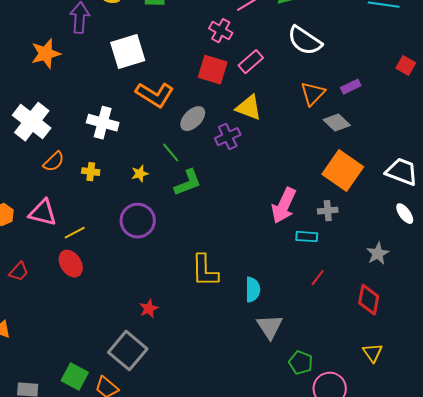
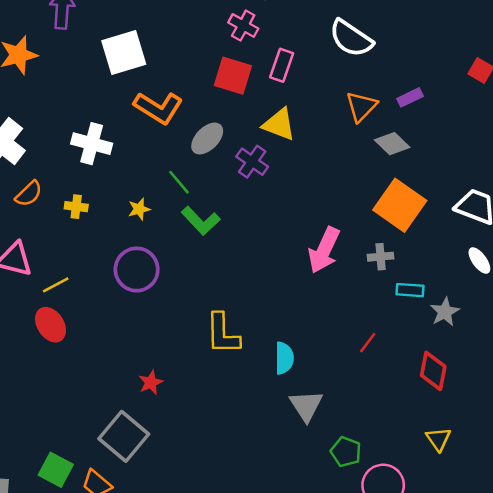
pink rectangle: (251, 62) -> (282, 65), turned -30
purple cross: (228, 137) -> (252, 162), turned -30
green L-shape: (188, 183) -> (201, 221), turned 68
cyan rectangle: (307, 237) -> (410, 290), moved

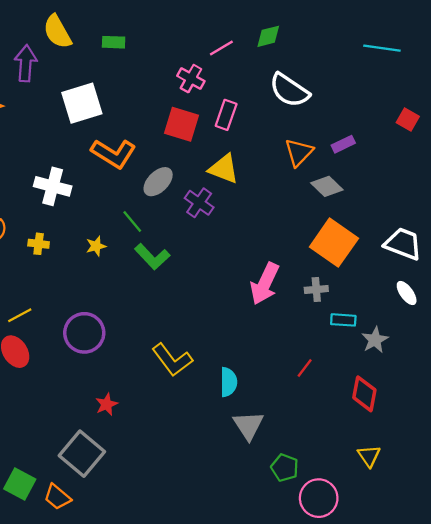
purple circle: (137, 269) -> (84, 333), moved
yellow L-shape: (223, 334) -> (172, 360), turned -36

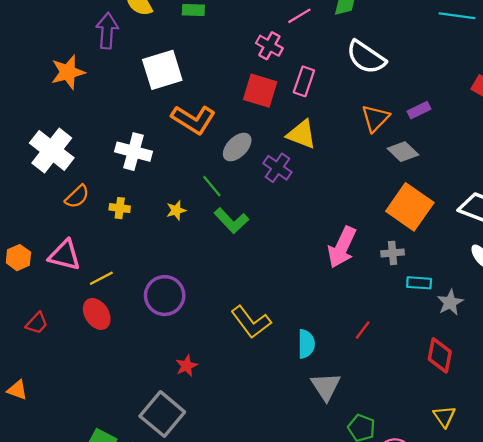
red line: (305, 368) -> (363, 330), moved

